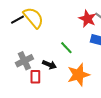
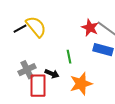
green line: (66, 48) -> (69, 57), turned 32
red rectangle: (35, 77) -> (38, 86), size x1.6

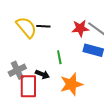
red star: (90, 28) -> (80, 28), turned -30
black line: (20, 29) -> (43, 26), moved, turned 32

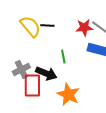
black arrow: (42, 74) -> (46, 73), size x1.5
orange star: (71, 84) -> (68, 94), moved, turned -30

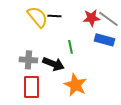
gray cross: (21, 69) -> (28, 60), turned 30
red rectangle: (32, 85) -> (31, 87), moved

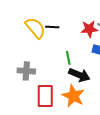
black arrow: (53, 64) -> (79, 75), moved
red rectangle: (31, 87) -> (45, 96), moved

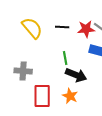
black line: (52, 27) -> (62, 27), moved
orange star: (73, 96) -> (70, 96), size x0.7

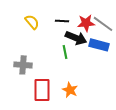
yellow semicircle: (32, 28) -> (32, 22), size x0.7
black arrow: (76, 75) -> (76, 38), moved

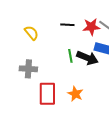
yellow semicircle: (32, 22) -> (31, 33), moved
black arrow: (76, 38) -> (87, 58), moved

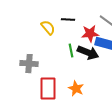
red star: (91, 27) -> (90, 34), moved
yellow semicircle: (31, 33) -> (48, 28), moved

